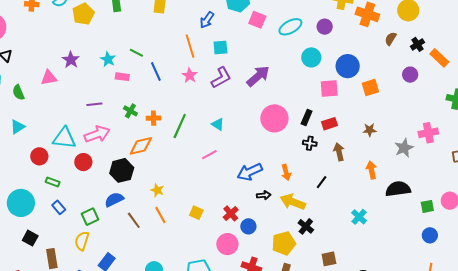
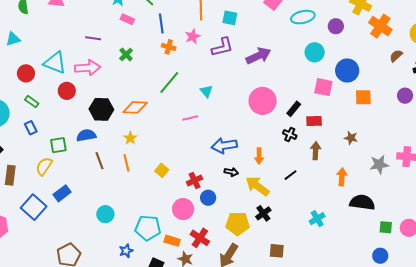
orange cross: (154, 118) -> (169, 47), moved
orange diamond: (141, 146) -> (135, 107), moved

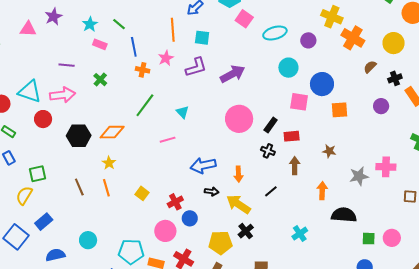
blue semicircle: (86, 135) -> (55, 255), moved

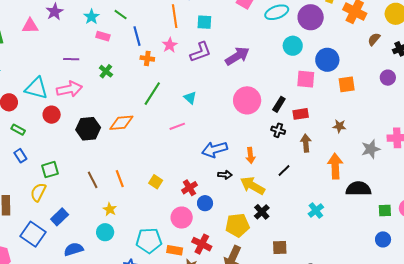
purple circle: (308, 40) -> (311, 17), size x1.6
yellow star: (109, 163) -> (110, 209), moved
orange arrow: (322, 191) -> (335, 166), size x1.4

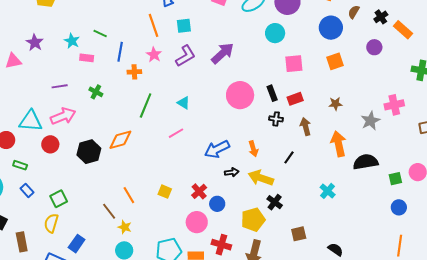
blue line: (137, 36) -> (120, 52), turned 36
blue circle: (327, 60) -> (331, 28), moved
black rectangle: (279, 104) -> (272, 93), turned -42
brown line: (93, 180) -> (109, 211), moved

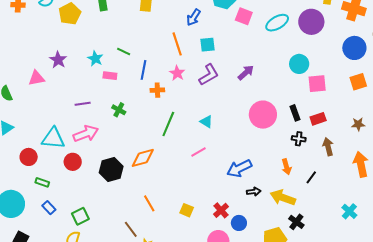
cyan circle: (275, 33) -> (299, 64), moved
purple arrow: (222, 53) -> (246, 73), size x0.7
orange arrow: (253, 149) -> (286, 167), moved
orange line: (129, 195) -> (149, 203), moved

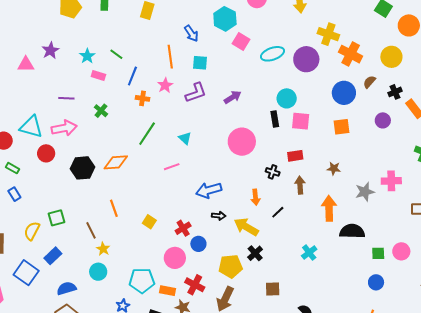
blue arrow: (194, 17) -> (191, 33), turned -78
black rectangle: (295, 113) -> (275, 119), moved
green square: (80, 216) -> (56, 218), moved

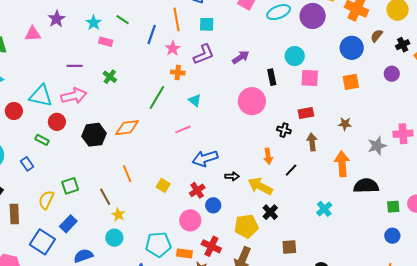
blue line: (132, 76) -> (152, 35), moved
orange cross: (143, 98) -> (178, 72), moved
black rectangle: (275, 119) -> (272, 77), moved
green rectangle: (12, 168) -> (42, 140), moved
blue arrow: (209, 190) -> (205, 158), moved

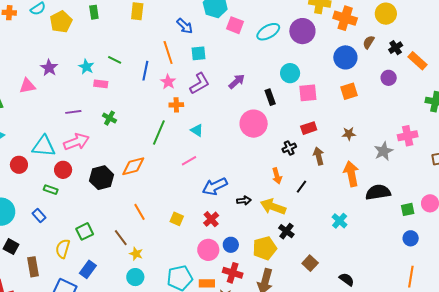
black cross: (284, 130) -> (289, 148), turned -32
blue circle: (213, 205) -> (231, 245), moved
brown square: (289, 247) -> (310, 263), turned -35

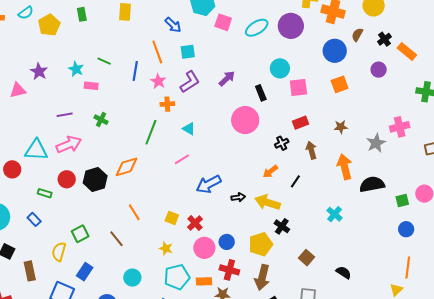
red circle: (63, 170) -> (67, 179), moved
orange arrow: (277, 176) -> (270, 171), turned 70
red cross: (211, 219) -> (195, 223), moved
yellow star: (136, 254) -> (166, 248), moved

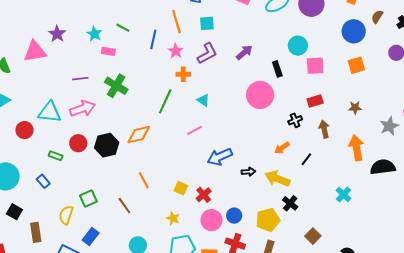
pink triangle: (18, 90) -> (35, 51), size x1.4
green cross: (101, 120) -> (116, 86), size x1.6

